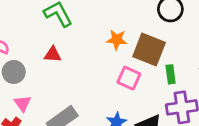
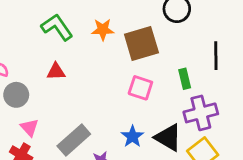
orange star: (117, 40) -> (103, 30), moved
brown square: (149, 50) -> (141, 43), moved, turned -32

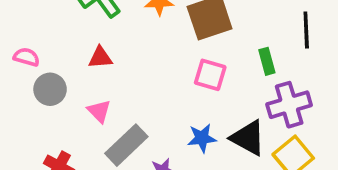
pink triangle: (29, 128) -> (99, 111), moved
blue star: (132, 136) -> (202, 138), turned 30

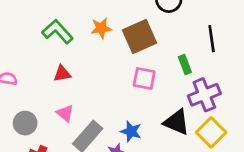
gray circle: (50, 89) -> (25, 123), moved
blue star: (202, 138) -> (131, 131), moved, turned 30

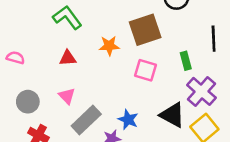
orange star: (101, 28) -> (109, 46), moved
purple cross: (204, 95) -> (201, 91), turned -32

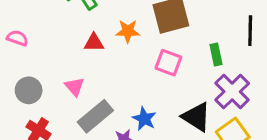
red triangle: (68, 58) -> (94, 43), moved

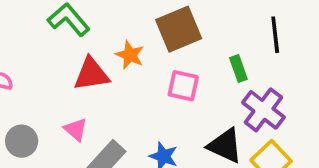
orange star: (128, 31) -> (130, 55), turned 30
red triangle: (94, 43) -> (91, 74), size x1.5

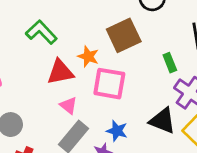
pink square: (183, 86) -> (109, 84), moved, size x1.4
pink triangle: (76, 129) -> (68, 105), moved

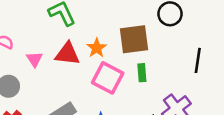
green rectangle: (170, 63) -> (142, 73), moved
pink triangle: (68, 105) -> (34, 59), moved

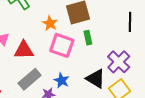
red triangle: (67, 54) -> (24, 50), moved

